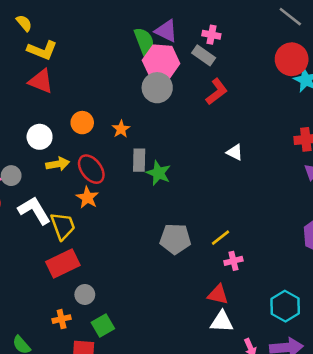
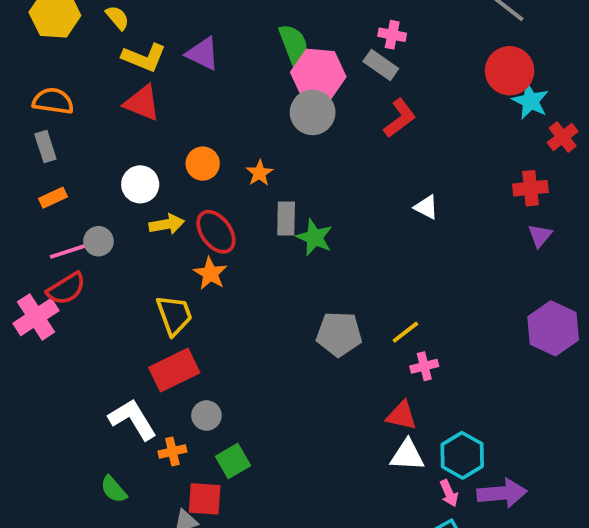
purple triangle: (166, 31) -> (203, 54), moved
white L-shape: (34, 210) -> (133, 419), moved
cyan hexagon: (285, 306) -> (462, 455), moved

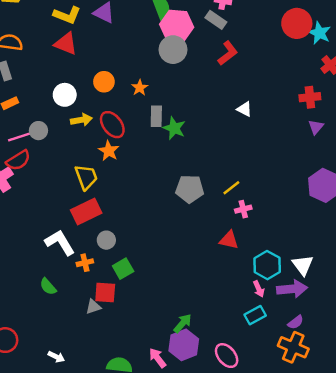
cyan star: (530, 101) -> (319, 33), moved
white triangle: (407, 455) -> (303, 265), moved, turned 50

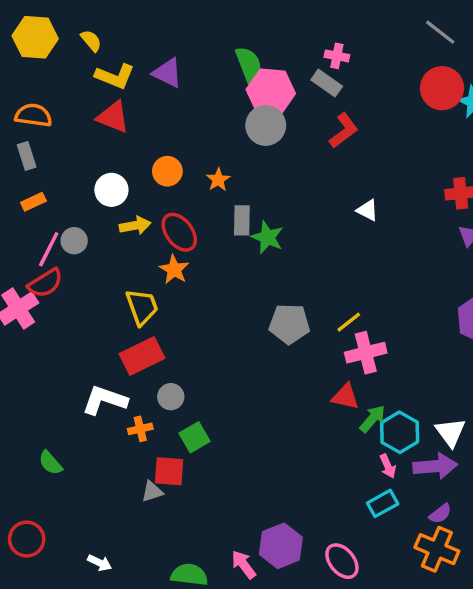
pink line: (21, 137) -> (49, 249), turned -45
pink cross: (243, 209) -> (366, 353), size x1.6
white L-shape: (60, 242) -> (105, 400), turned -40
green semicircle: (48, 287) -> (50, 463), moved
green arrow: (183, 323) -> (372, 419), moved

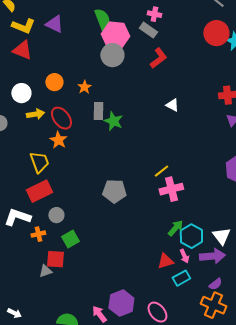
gray pentagon: (289, 324) -> (114, 191), moved
red triangle: (345, 397) -> (165, 261), moved, turned -30

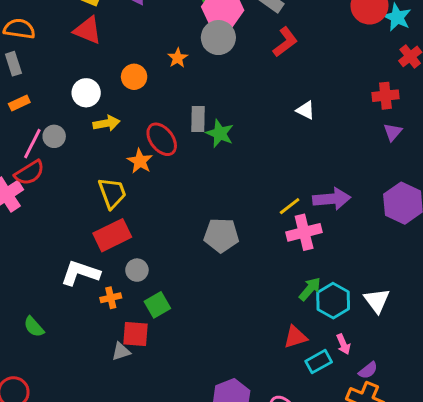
orange star: (84, 87) -> (178, 58), moved
red ellipse: (61, 118) -> (162, 139), moved
pink arrow: (184, 256) -> (343, 344), moved
purple arrow: (212, 256) -> (332, 199), moved

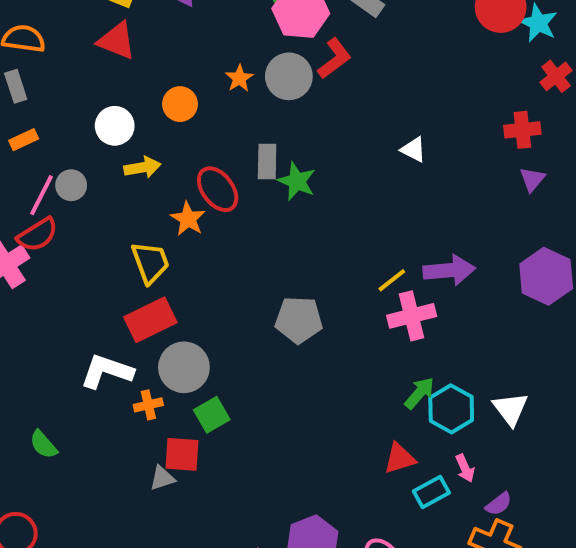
gray circle: (218, 38) -> (289, 76), moved
red L-shape: (285, 42) -> (334, 59), moved
gray circle: (137, 270) -> (184, 367), size x1.6

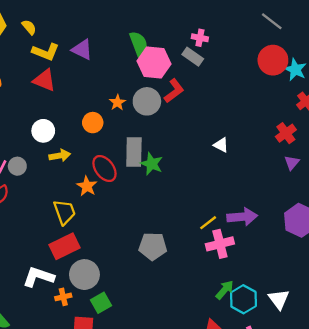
orange circle: (180, 104) -> (93, 123), moved
red cross: (522, 130) -> (286, 133), turned -30
gray rectangle: (267, 161) -> (134, 152), size x1.4

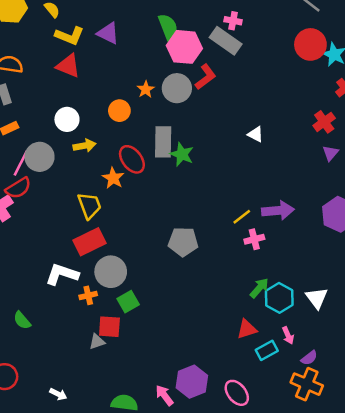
gray rectangle: (193, 57) -> (226, 41), size x1.4
gray circle: (17, 166) -> (40, 157), size x1.5
pink cross: (220, 244) -> (254, 239), size x0.7

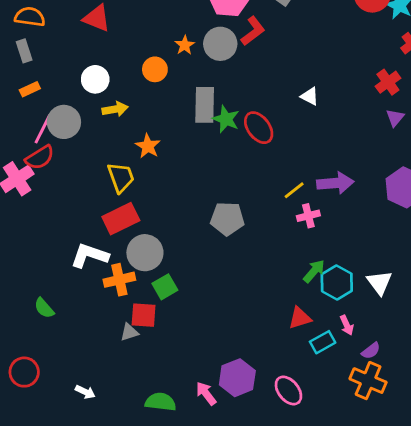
red ellipse: (132, 159) -> (259, 128), moved
orange cross: (88, 295) -> (119, 280), size x1.5

